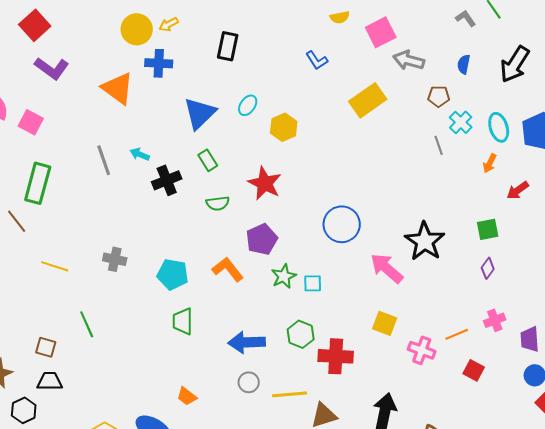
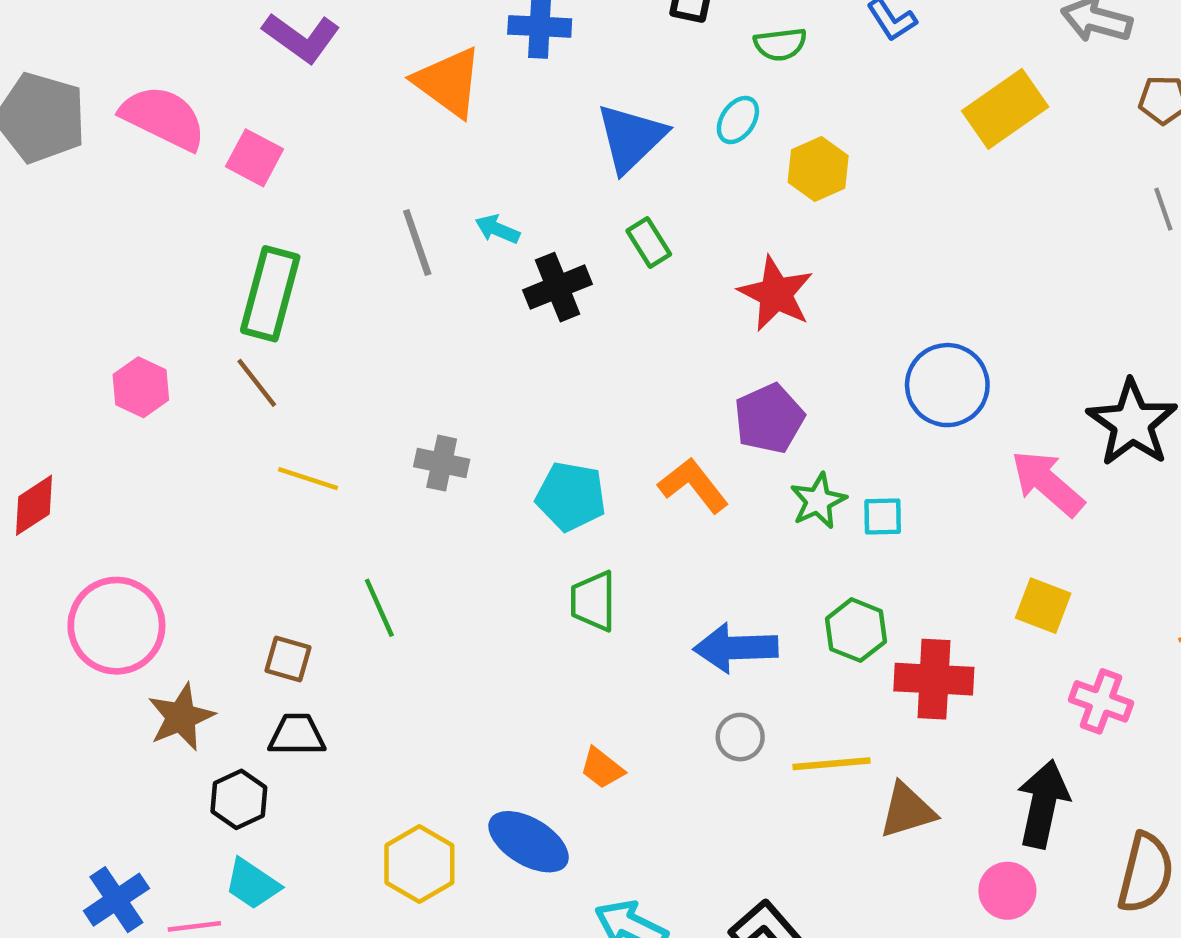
green semicircle: (218, 203) -> (780, 44), moved
brown line: (17, 221) -> (257, 383), moved
pink cross: (422, 350) -> (1101, 701), moved

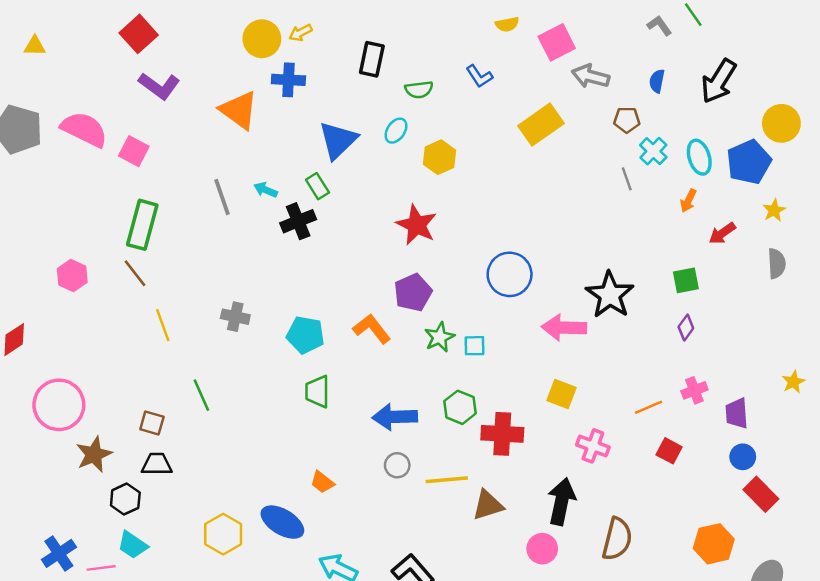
green rectangle: (649, 243) -> (317, 186), moved
yellow line: (308, 479) -> (163, 325), turned 52
pink arrow: (1048, 483) -> (564, 328), turned -39

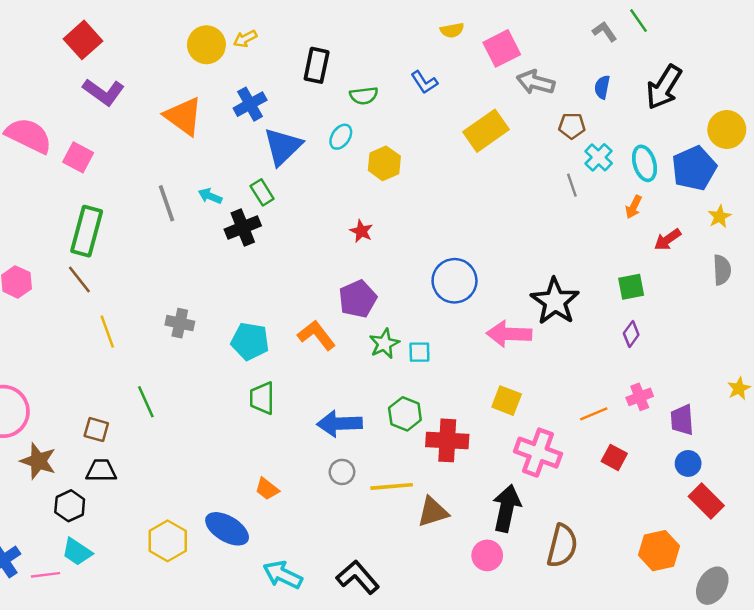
blue cross: (288, 80) -> (250, 104), moved, turned -32
red star: (417, 225) -> (361, 231), size x0.6
pink cross: (593, 446) -> (538, 453), size x1.4
brown star: (94, 454) -> (38, 461), turned -30

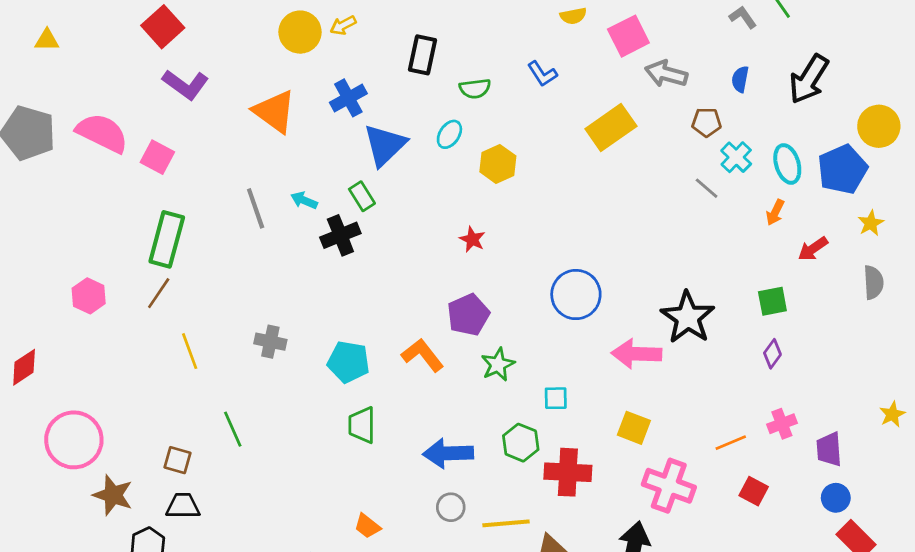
gray line: (572, 185) -> (707, 188), turned -30
brown line: (79, 280) -> (159, 293), turned 72
cyan square: (419, 352) -> (556, 398), moved

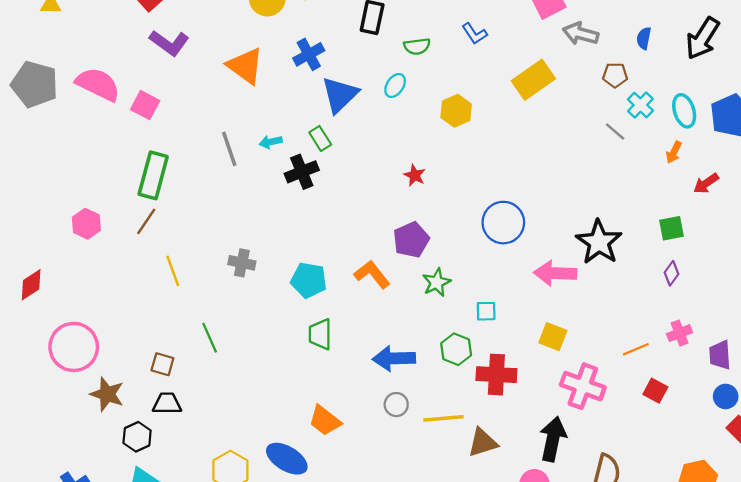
yellow hexagon: (498, 164) -> (456, 111), moved
cyan arrow: (304, 200) -> (271, 142), turned -35
orange trapezoid: (367, 526) -> (325, 421), size x1.4

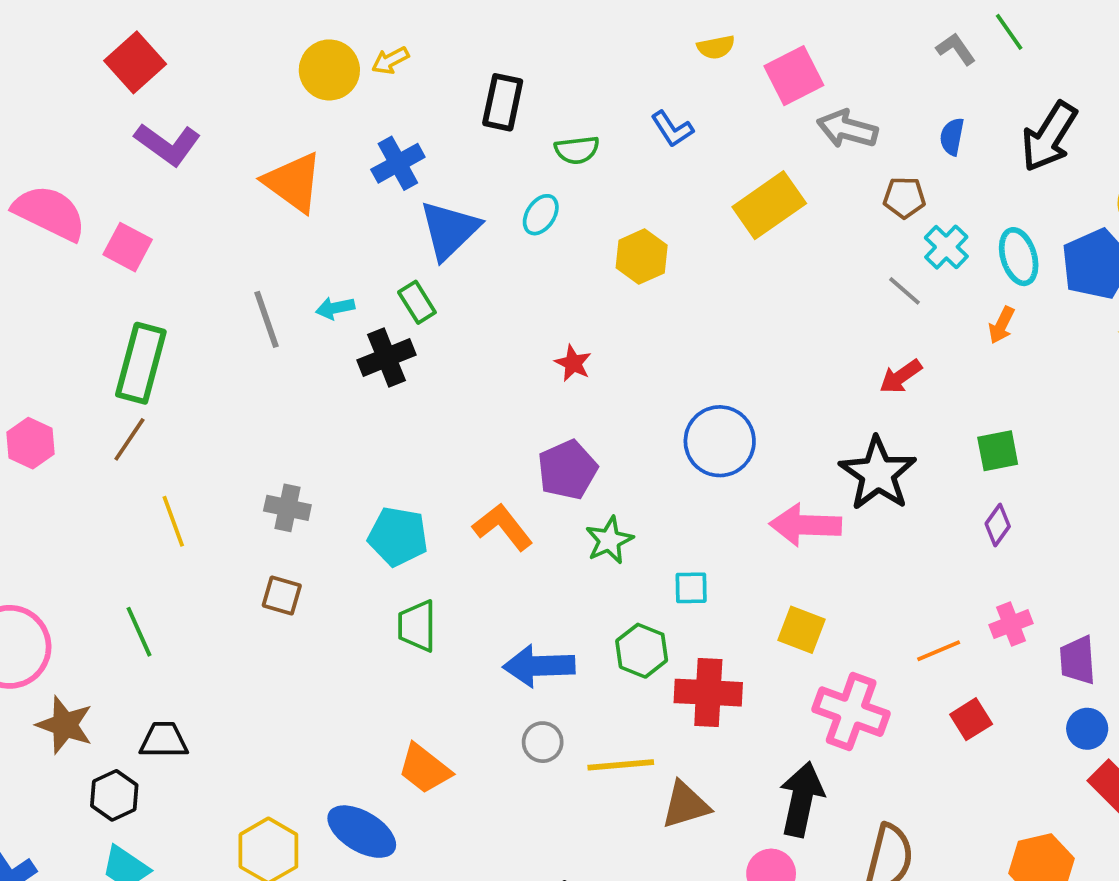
red arrow: (706, 183) -> (901, 377), moved
green line: (210, 338) -> (139, 632), moved
brown square: (162, 364) -> (282, 595), moved
red square: (655, 391) -> (971, 719), turned 30

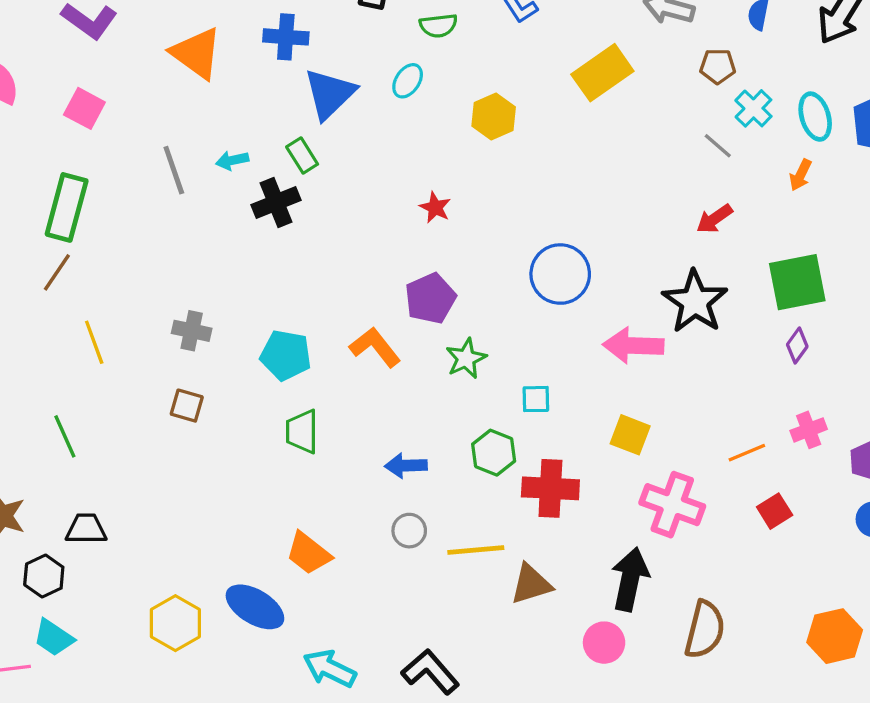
blue cross: (398, 163) -> (286, 37), turned 33
pink square: (128, 247) -> (84, 108), moved
green square: (998, 451) -> (797, 282), size x1.6
blue arrow: (539, 666) -> (406, 466), size x0.7

